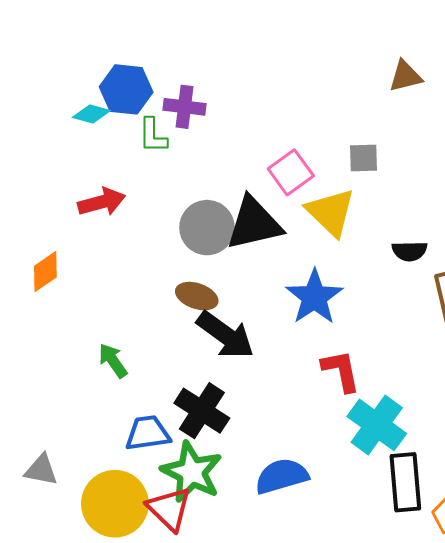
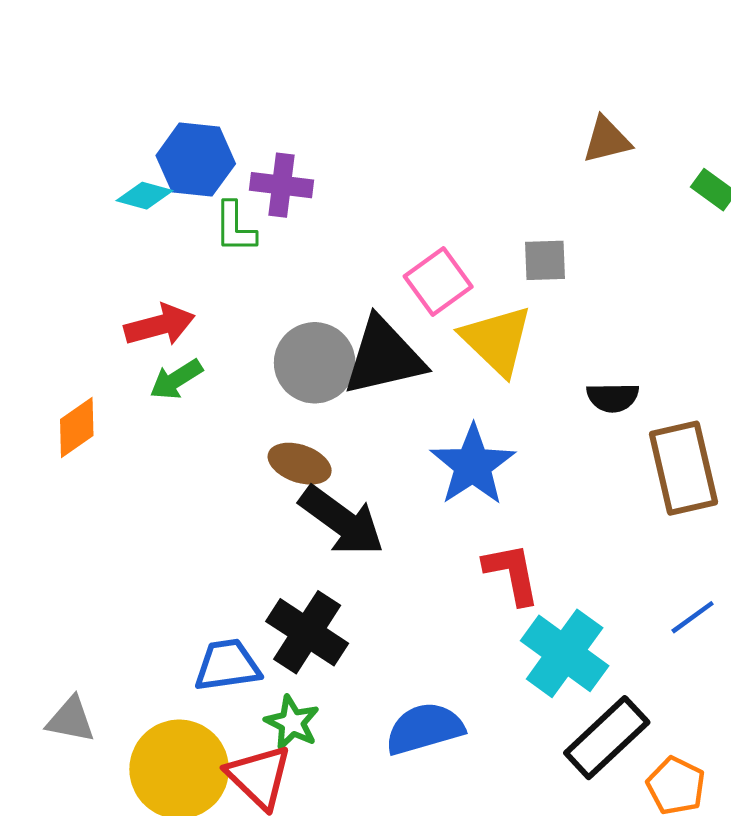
green arrow: (113, 361) -> (176, 379), moved, turned -87
green star: (192, 472) -> (292, 723), size x0.6
black rectangle: (405, 482) -> (607, 738), turned 52

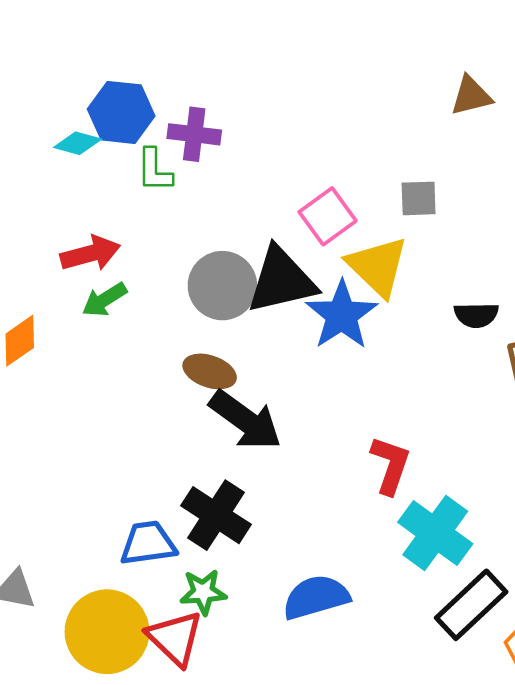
blue star: (473, 465) -> (342, 315), moved
red L-shape: (512, 574) -> (390, 465), turned 30
green star: (292, 723) -> (203, 592), turned -30

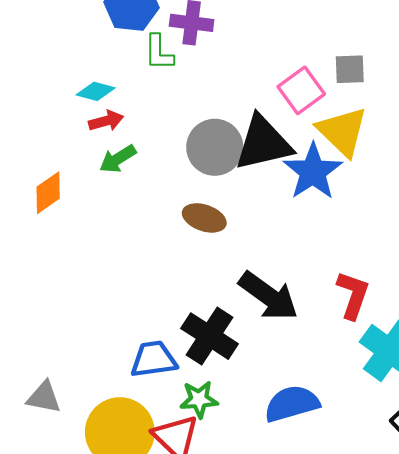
cyan diamond: (78, 143) -> (96, 91), moved
gray square: (419, 198) -> (350, 69), moved
red arrow: (90, 254) -> (106, 121), size x0.7
black arrow: (245, 420) -> (269, 296), moved

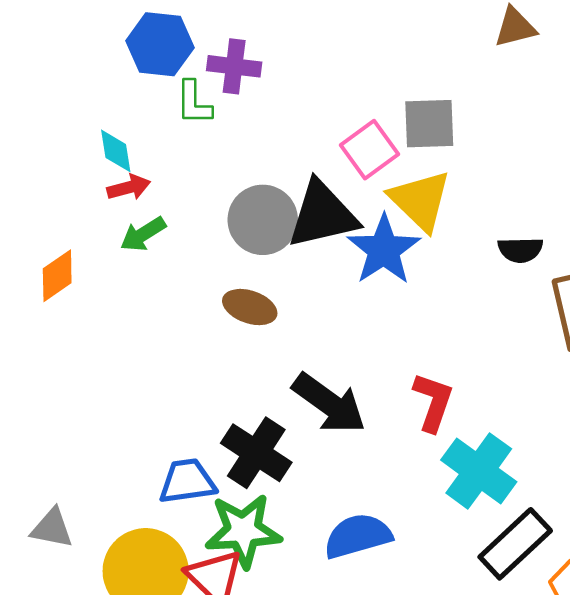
gray square: (350, 69) -> (429, 124), size x1.4
cyan diamond: (96, 91) -> (116, 151), turned 66
green star: (199, 399) -> (243, 531), size x1.6

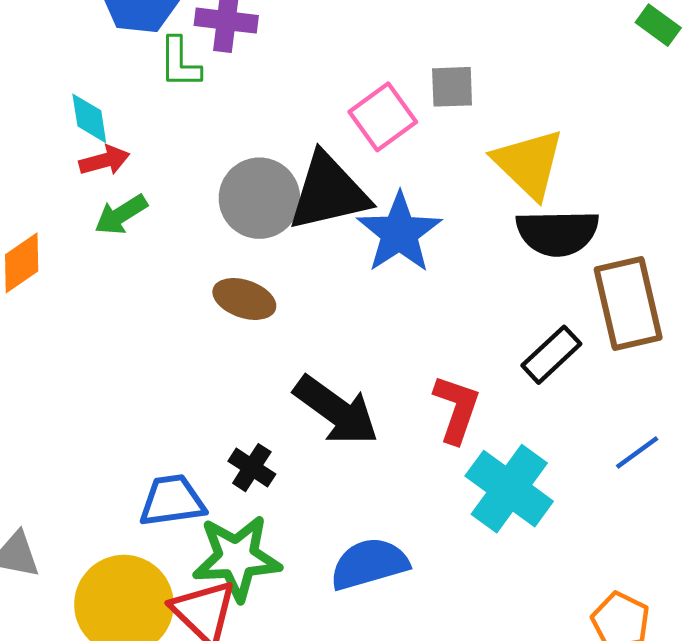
gray square: (429, 124) -> (452, 87), size x0.7
yellow triangle: (420, 200) -> (529, 164), moved
black semicircle: (520, 250) -> (557, 233), size x1.6
black cross: (256, 453) -> (252, 468), size x0.6
black rectangle: (515, 544) -> (551, 355), moved, size x0.7

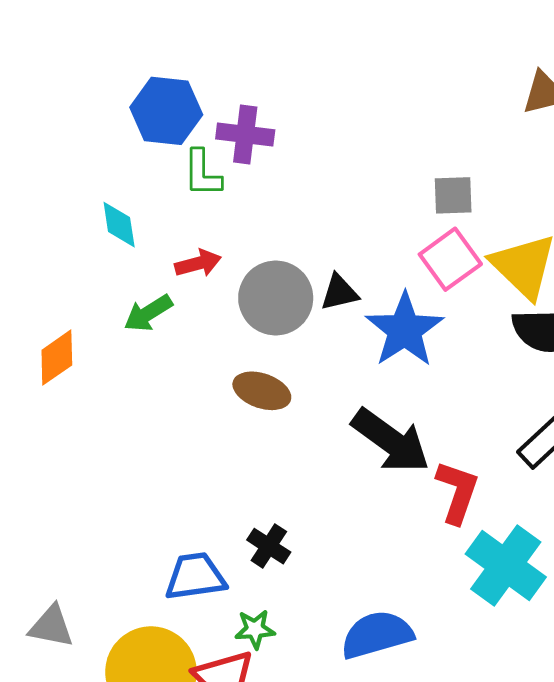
pink square: (383, 117) -> (450, 259), moved
red arrow: (104, 161) -> (198, 263), moved
black triangle: (329, 192) -> (339, 292), size x0.5
black arrow: (336, 410) -> (391, 441), moved
green star: (237, 558) -> (255, 629), size x0.5

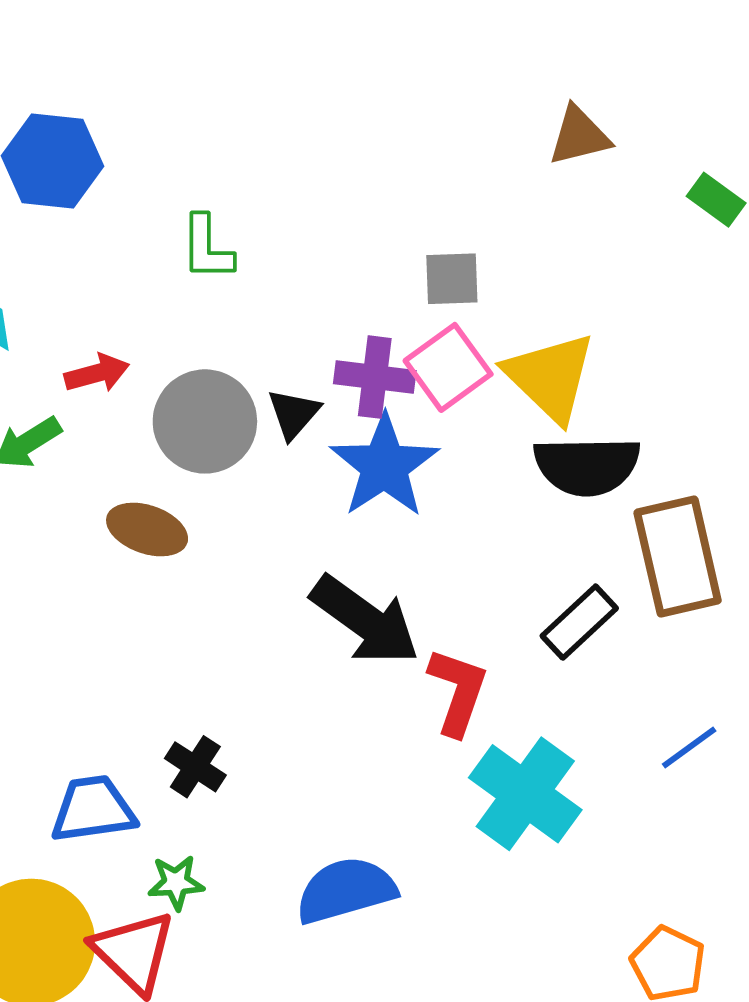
purple cross: (245, 134) -> (375, 377), moved
green L-shape: (202, 173) -> (207, 248), moved
black triangle: (339, 292) -> (294, 414), turned -36
brown ellipse: (262, 391) -> (147, 529), moved

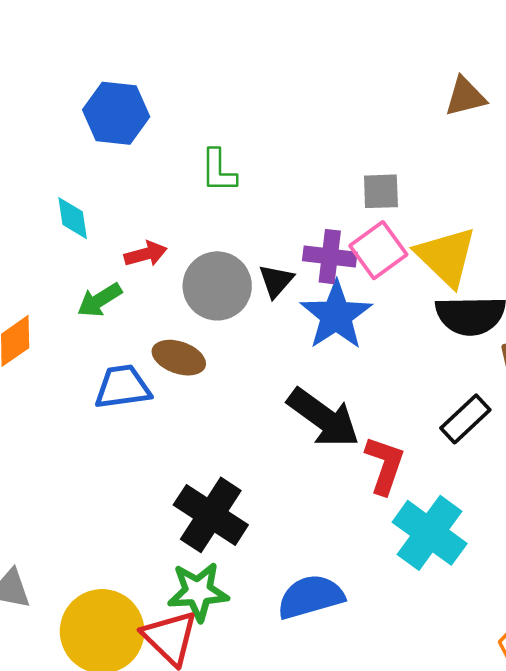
black cross: (195, 767) -> (211, 515), size x1.8
blue trapezoid: (93, 809) -> (123, 387), moved
green star: (176, 883) -> (198, 592), size x1.6

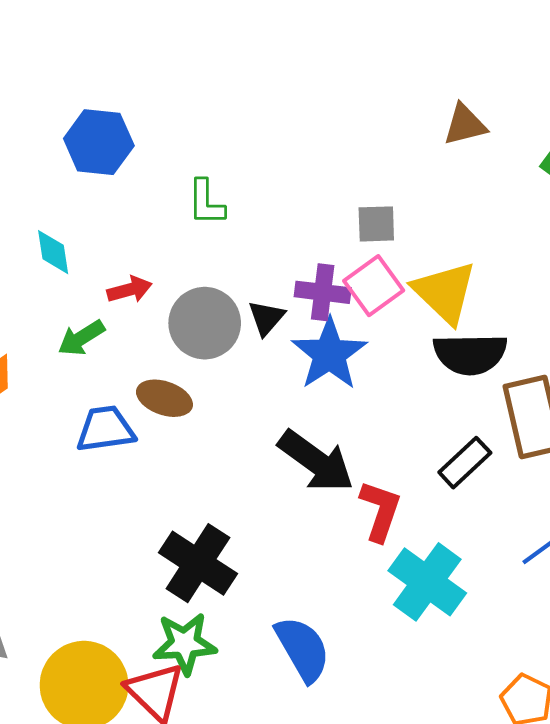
blue semicircle: (311, 597) -> (303, 649), turned 76

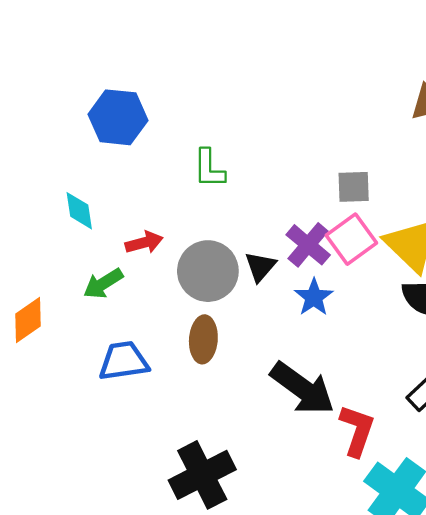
purple cross: (323, 292) -> (308, 245), turned 33
blue star: (329, 354) -> (314, 297), size x0.6
brown ellipse: (164, 398) -> (203, 339), moved, turned 75
black cross: (198, 563) -> (202, 475), turned 30

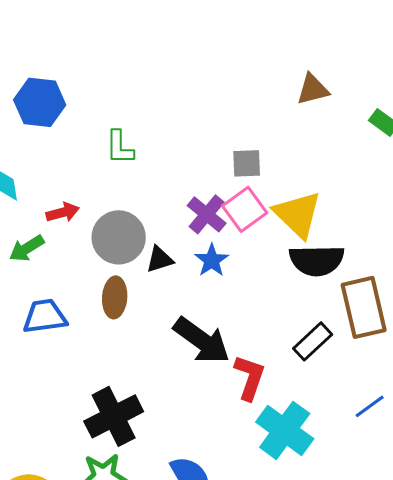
black triangle: (260, 267) -> (160, 259), moved, turned 32

